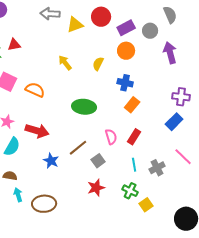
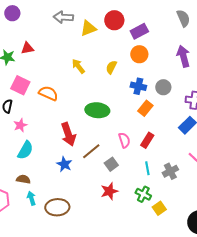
gray circle: (150, 31) -> (163, 87), moved
red arrow: (37, 131) -> (68, 134), moved, turned 55

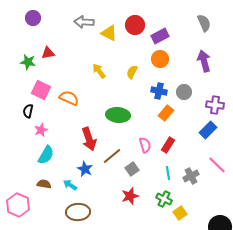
yellow triangle: (88, 28) -> (109, 33), turned 48
cyan arrow: (31, 198) -> (70, 185), moved, turned -40

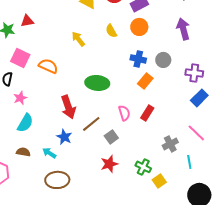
yellow semicircle: (132, 72) -> (111, 31), moved, turned -56
blue rectangle: (208, 130) -> (199, 98), moved
cyan line: (168, 173) -> (189, 162), moved

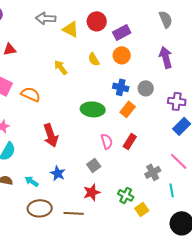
green ellipse: (97, 83) -> (93, 109), moved
brown line: (91, 124) -> (74, 213), moved, turned 42
blue star: (64, 137) -> (58, 173), moved

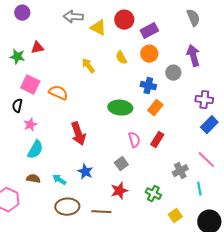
gray circle: (146, 88) -> (173, 73), moved
yellow square: (142, 209) -> (175, 216), moved

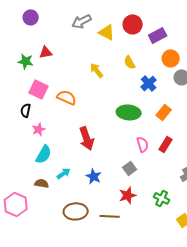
gray arrow: (73, 17) -> (82, 21), turned -30
orange circle: (149, 54) -> (171, 58), moved
blue cross: (148, 86) -> (149, 83), moved, turned 35
cyan arrow: (59, 180) -> (64, 173), moved, turned 112

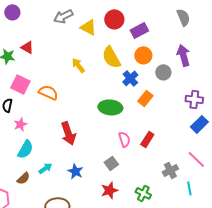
red triangle: (46, 52) -> (27, 47), turned 40
orange circle: (171, 58) -> (143, 55), moved
yellow semicircle: (130, 62) -> (111, 57), size x1.6
orange rectangle: (164, 112) -> (145, 98), moved
brown semicircle: (42, 183) -> (23, 178), turned 128

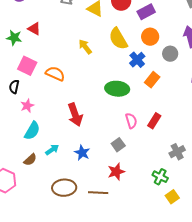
green cross: (143, 193) -> (160, 177), moved

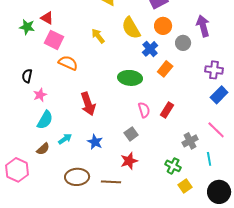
pink square: (27, 66) -> (54, 40), moved

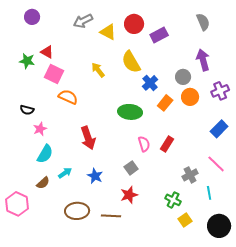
orange circle: (163, 26) -> (190, 97), moved
purple cross: (214, 70) -> (220, 91), moved, turned -30
black semicircle: (27, 76) -> (27, 110), turned -88

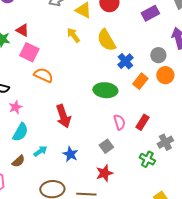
purple rectangle: (159, 35) -> (150, 13), moved
yellow arrow: (98, 70) -> (73, 35), moved
gray cross: (190, 175) -> (165, 142), moved
green cross: (173, 200) -> (147, 159), moved

